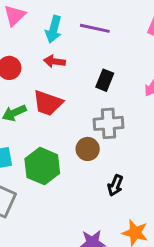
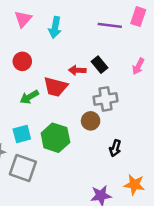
purple line: (95, 28) -> (110, 25), moved
red arrow: (54, 61) -> (77, 70), moved
black rectangle: (105, 80) -> (100, 65), turned -56

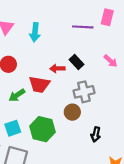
pink arrow: (138, 66) -> (111, 61), turned -72

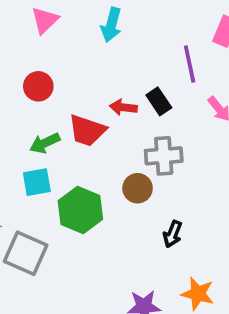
purple line: (83, 27) -> (190, 64), moved, turned 66
cyan arrow: (35, 32) -> (111, 25), moved
cyan square: (13, 128) -> (37, 182), moved

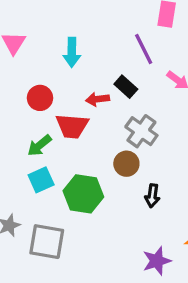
cyan arrow: (111, 25) -> (72, 52), moved
red circle: (38, 86) -> (40, 98), moved
gray cross: (164, 156) -> (141, 131), turned -36
black arrow: (173, 234) -> (152, 196), moved

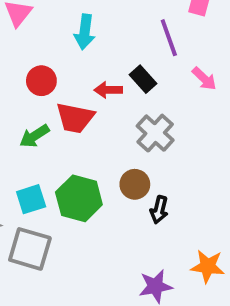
brown circle: (126, 164) -> (135, 184), moved
cyan square: (41, 180) -> (31, 199), moved

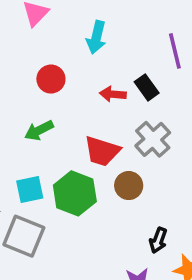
red trapezoid: (75, 118) -> (102, 151), moved
black arrow: (159, 210) -> (158, 240), moved

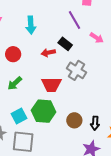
brown circle: (129, 186) -> (74, 120), moved

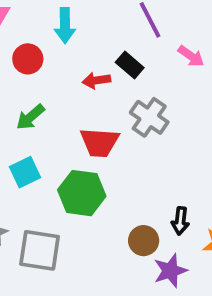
red circle: (13, 54) -> (28, 59), moved
green arrow: (15, 83) -> (30, 117), moved
cyan square: (19, 116) -> (25, 172), moved
brown circle: (74, 120) -> (144, 241), moved

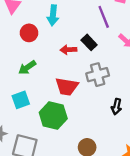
gray cross: (149, 117) -> (98, 75), turned 35
black arrow: (180, 221) -> (116, 107), moved

